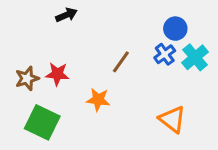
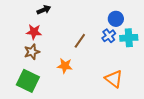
cyan cross: (195, 57) -> (129, 38), turned 36
red star: (57, 74) -> (34, 32), moved
brown star: (27, 78) -> (32, 52), moved

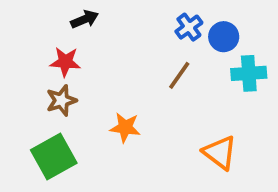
blue cross: (109, 36) -> (189, 27), moved
brown line: (80, 41) -> (179, 75), moved
green square: (28, 81) -> (54, 156), turned 35

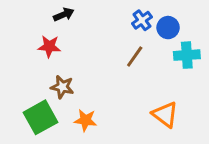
brown star: (61, 100) -> (62, 87), moved, turned 30
orange star: (125, 127) -> (85, 120), moved

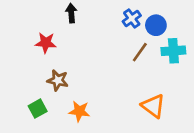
black arrow: (64, 14) -> (71, 13), moved, turned -72
brown line: (135, 56) -> (140, 52), moved
green square: (41, 117) -> (38, 109), size x0.6

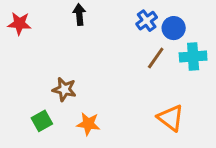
red star: (46, 43) -> (19, 24), moved

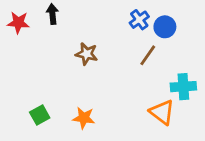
black arrow: (79, 15) -> (52, 14), moved
cyan cross: (193, 56) -> (183, 87), moved
brown star: (64, 89) -> (87, 54), moved

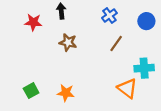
black arrow: (52, 14) -> (61, 11), moved
red star: (18, 23) -> (33, 22), moved
blue circle: (165, 27) -> (146, 21), moved

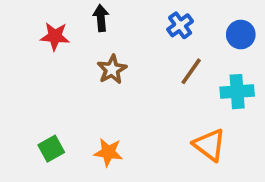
brown star: (68, 42) -> (112, 69), turned 30
cyan cross: (144, 68) -> (237, 92), moved

